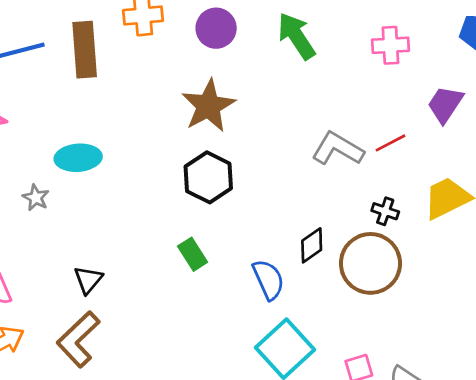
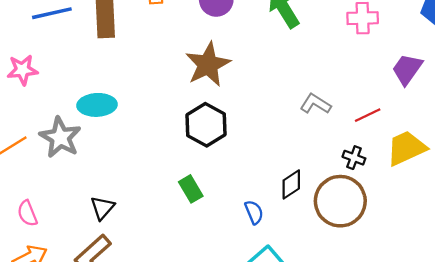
red line: (391, 143) -> (368, 115), moved
gray L-shape: (338, 149) -> (316, 104), size x0.7
gray star: (36, 198) -> (60, 137), size x1.8
blue semicircle: (268, 280) -> (254, 212), size x0.7

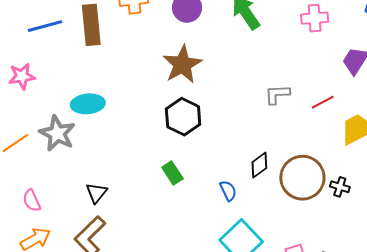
gray L-shape: (316, 104) -> (277, 94), turned -32
black cross: (354, 158) -> (340, 187), moved

